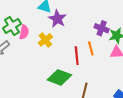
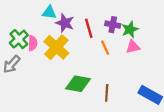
yellow cross: (45, 40) -> (56, 47), size x1.6
red line: (77, 56) -> (89, 28), moved

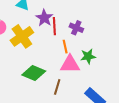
purple star: (65, 23) -> (44, 18), moved
green star: (130, 29) -> (88, 56), moved
pink triangle: (133, 47) -> (70, 64), moved, size x1.5

